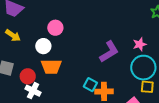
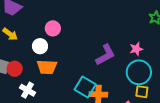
red circle: (28, 76) -> (15, 69), moved
cyan square: (90, 85) -> (85, 87), size x1.5

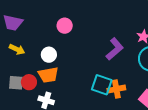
pink circle: (53, 28) -> (65, 26), moved
orange trapezoid: (47, 67) -> (48, 75), moved

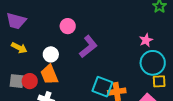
purple L-shape: (115, 49) -> (88, 47), moved
orange trapezoid: (48, 75) -> (49, 75), turned 75

